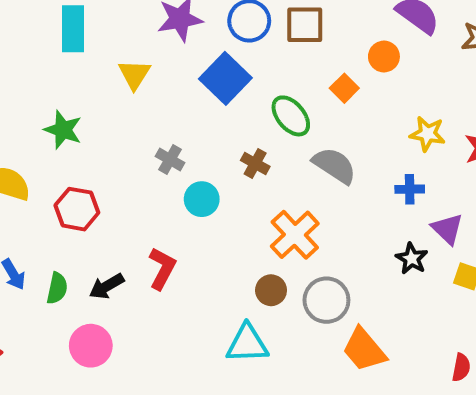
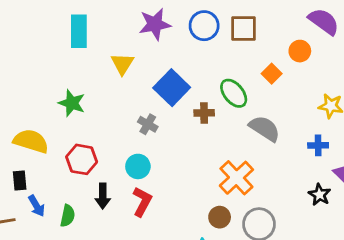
blue square: (225, 78) -> (172, 88), moved
brown cross: (255, 163) -> (204, 113), moved, turned -30
cyan circle: (202, 199) -> (138, 166), moved
black arrow: (107, 286) -> (103, 196), moved, turned -60

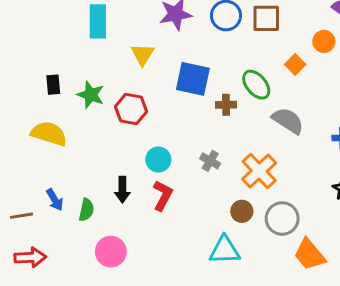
blue square: (172, 88) -> (193, 79), turned -32
gray cross: (148, 124) -> (210, 161), moved
red hexagon: (82, 159) -> (131, 109), moved
black rectangle: (20, 181) -> (53, 85), moved

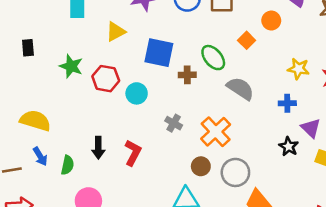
yellow triangle: (143, 54) -> (116, 32), turned 30
black rectangle: (53, 85) -> (28, 48), moved
yellow semicircle: (49, 134) -> (35, 121), moved
cyan circle: (158, 159) -> (137, 93), moved

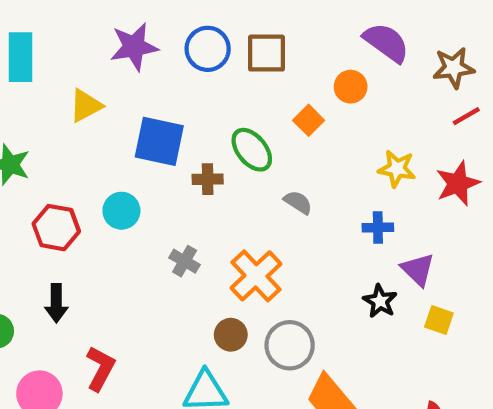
red hexagon: (106, 79) -> (56, 228), moved
gray semicircle: (240, 88) -> (298, 202), size x0.6
red L-shape: (133, 153) -> (100, 368), moved

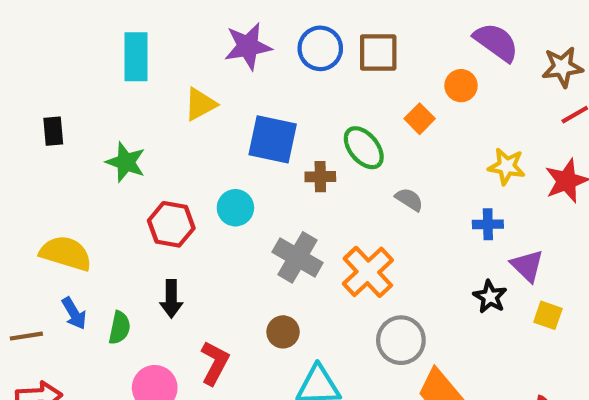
gray cross: (185, 261) -> (298, 257), size x1.6
brown circle: (231, 335) -> (283, 332), moved

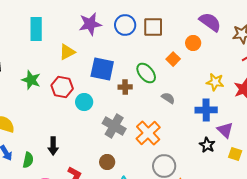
red hexagon: (171, 224) -> (62, 87), moved
blue cross: (488, 224) -> (206, 110), size x1.5

